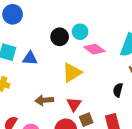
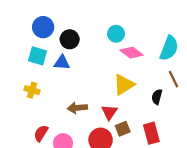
blue circle: (13, 14) -> (43, 27), moved
black circle: (60, 37) -> (70, 39), moved
yellow triangle: (72, 73) -> (124, 85), moved

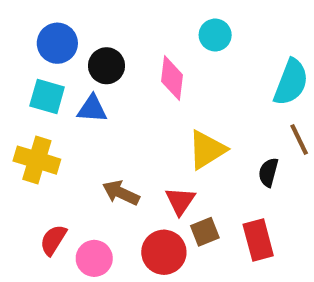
cyan circle: (116, 34) -> (215, 35), moved
pink diamond: (131, 53) -> (172, 78), moved, turned 60
yellow cross: (32, 90) -> (37, 160), size x1.5
brown arrow: (77, 108) -> (121, 193), turned 30

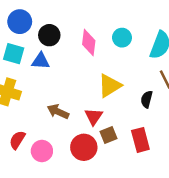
cyan circle: (215, 35) -> (122, 38), moved

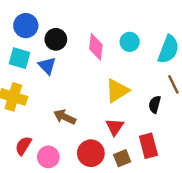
blue triangle: (41, 61) -> (47, 66), turned 42
red triangle: (94, 116) -> (115, 127), moved
brown square: (108, 135) -> (122, 158), moved

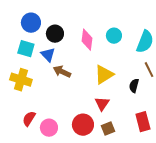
brown arrow: (65, 117) -> (62, 72), moved
red rectangle: (148, 146) -> (143, 122), moved

